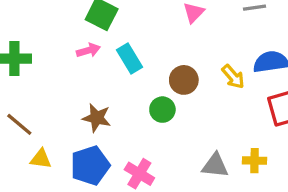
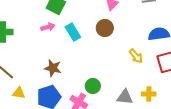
yellow arrow: (233, 77) -> (136, 56), moved
brown circle: (184, 80) -> (105, 28), moved
green circle: (162, 110) -> (93, 86), moved

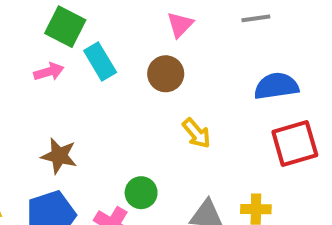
cyan rectangle: (73, 32) -> (100, 62), moved
yellow arrow: (136, 56) -> (196, 133), moved

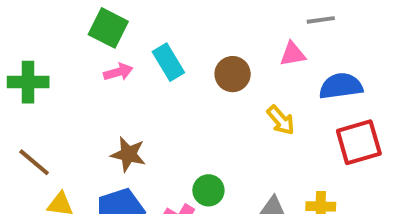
pink triangle: (180, 25) -> (293, 54), moved, turned 36
green square: (65, 27) -> (108, 28), moved
yellow arrow: (196, 133) -> (281, 120), moved

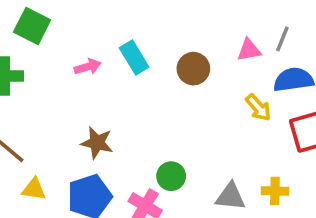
gray line: (321, 20) -> (282, 39), moved, turned -60
green square: (108, 28) -> (32, 26), moved
yellow arrow: (281, 120) -> (258, 108), moved

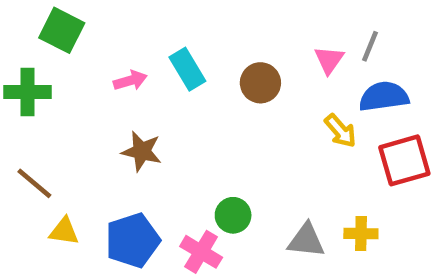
pink triangle: (249, 50) -> (329, 60), turned -45
brown star: (97, 143) -> (142, 151), moved

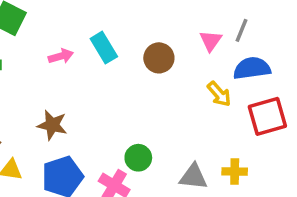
brown star: (142, 151) -> (52, 125), moved

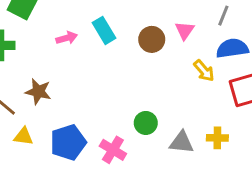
pink triangle: (211, 41) -> (185, 30), moved
brown star: (52, 125) -> (38, 92), moved
green circle: (138, 158) -> (146, 123), moved

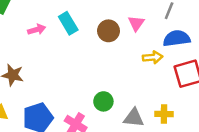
yellow arrow: (204, 71) -> (153, 57), turned -54

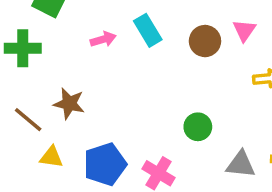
green circle: (103, 101) -> (198, 127), moved

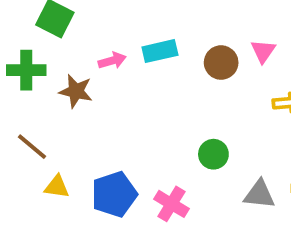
cyan rectangle: (148, 30) -> (160, 51), turned -72
brown star: (69, 104) -> (76, 91), moved

